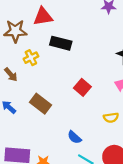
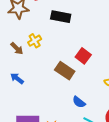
yellow cross: (31, 58) -> (35, 41), moved
brown rectangle: (41, 104) -> (65, 71), moved

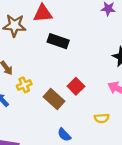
yellow cross: (35, 41) -> (24, 85), moved

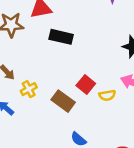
yellow semicircle: (102, 118) -> (107, 95), moved

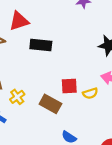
red square: (86, 85) -> (69, 86), turned -35

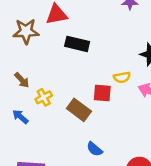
yellow semicircle: (90, 93) -> (122, 77), moved

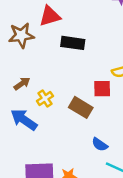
brown arrow: (22, 80) -> (22, 84), turned -77
blue arrow: (20, 117) -> (24, 120), size x1.6

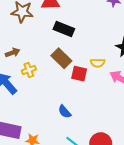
brown rectangle: (81, 107) -> (61, 58), moved
blue semicircle: (100, 144) -> (65, 112), moved

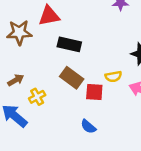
blue semicircle: (65, 112) -> (88, 127), moved

